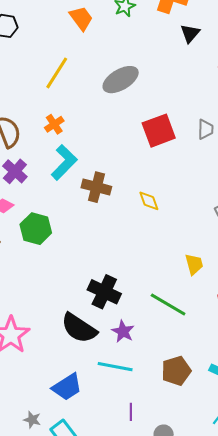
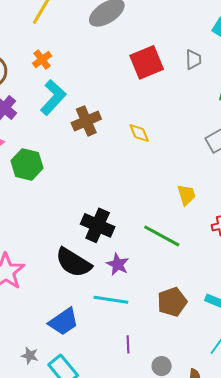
brown cross: (96, 187) -> (86, 121), turned -36

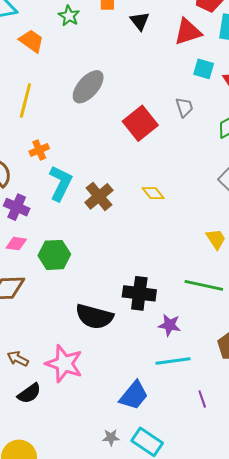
orange cross: (42, 60) -> (39, 150), turned 30
black semicircle: (73, 262) -> (94, 317), moved

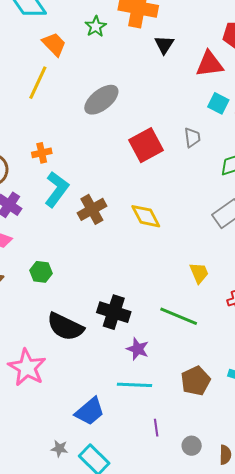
yellow line: (25, 101) -> (38, 83), moved
yellow diamond: (153, 193) -> (146, 216), size x1.4
green hexagon: (54, 255) -> (41, 272), moved, size x0.7

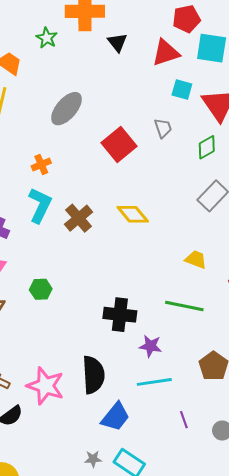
orange cross: (42, 153) -> (41, 164), moved
yellow trapezoid: (199, 273) -> (196, 259), turned -35
black semicircle: (65, 327) -> (93, 375), moved, turned -108

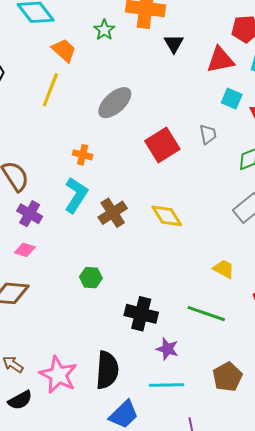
orange cross: (41, 164) -> (83, 155), turned 30
green hexagon: (41, 289) -> (91, 278), moved

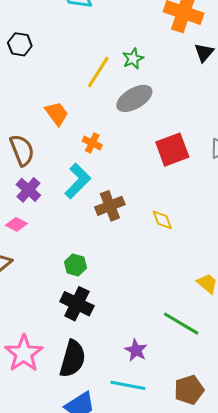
green star: (104, 30) -> (133, 59), moved
orange trapezoid: (64, 50) -> (57, 114), moved
yellow line: (50, 90) -> (98, 72), moved
yellow diamond: (167, 216) -> (162, 220), size x0.7
black cross: (141, 314) -> (77, 304), moved

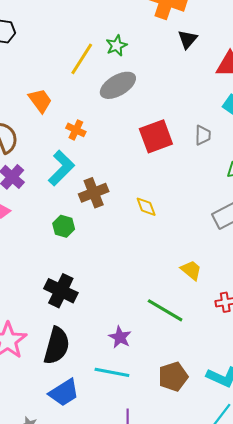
green hexagon: (75, 265) -> (64, 226), moved

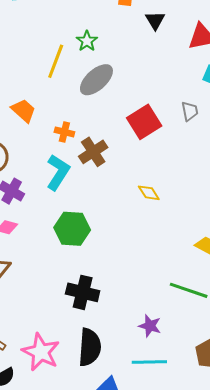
brown cross: (94, 193) -> (93, 152), moved
green hexagon: (64, 226) -> (72, 229), size x1.6

